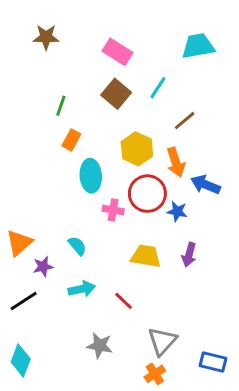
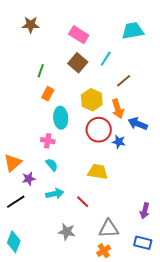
pink cross: (113, 210) -> (48, 141), moved
purple arrow: (189, 255) -> (145, 211), moved
gray triangle: (162, 341) -> (109, 229), turned 45

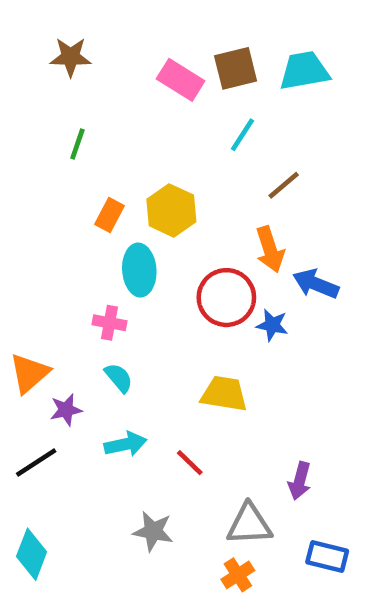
brown square: (78, 63) -> (236, 68), moved, turned 36
green line: (41, 71) -> (77, 144), moved
yellow hexagon: (92, 100) -> (171, 210), moved
purple arrow: (145, 211) -> (300, 481), moved

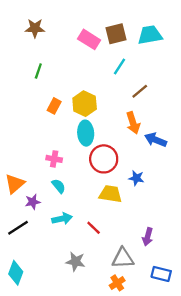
cyan ellipse: (139, 270) -> (86, 133), moved
red circle: (226, 298) -> (104, 159), moved
blue star: (272, 325) -> (136, 178), moved

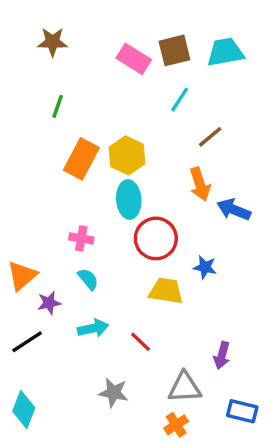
orange rectangle: (54, 106) -> (81, 159), size x1.6

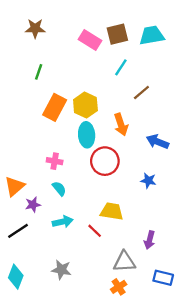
orange arrow: (200, 184) -> (121, 125), moved
blue star: (205, 267) -> (148, 181), moved
yellow trapezoid: (166, 291) -> (112, 211), moved
gray star: (113, 393) -> (61, 270), moved

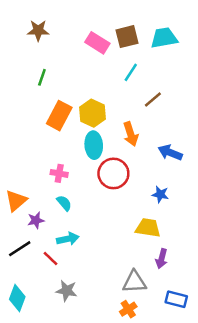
yellow trapezoid: (112, 211) -> (148, 228), moved
red line: (95, 231) -> (51, 259), moved

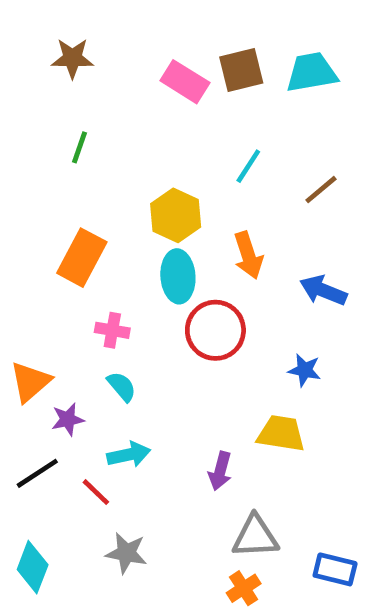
cyan line: (131, 72) -> (248, 166), moved
brown line: (153, 99) -> (321, 190), moved
orange rectangle: (59, 116) -> (82, 258), moved
purple arrow: (162, 259) -> (220, 471), moved

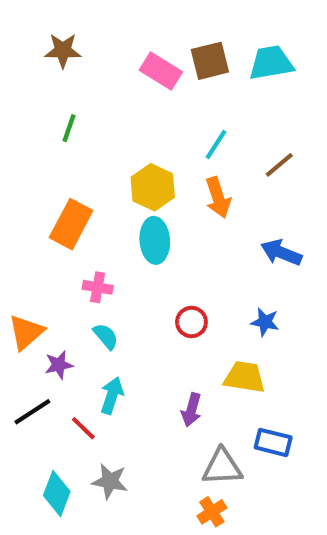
orange arrow: (248, 255) -> (218, 198), moved
red circle: (215, 330) -> (191, 322), moved, size x0.6
cyan arrow: (129, 455) -> (112, 395), turned -60
cyan diamond: (33, 567) -> (57, 493), moved
blue rectangle: (335, 569) -> (273, 442), moved

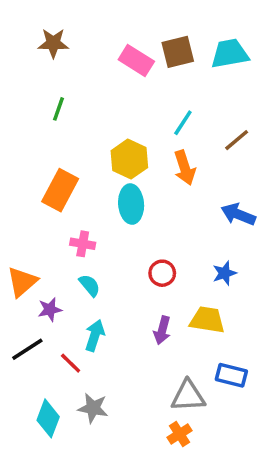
blue star: (265, 322) -> (224, 273), turned -30
purple arrow: (191, 410) -> (162, 330), moved

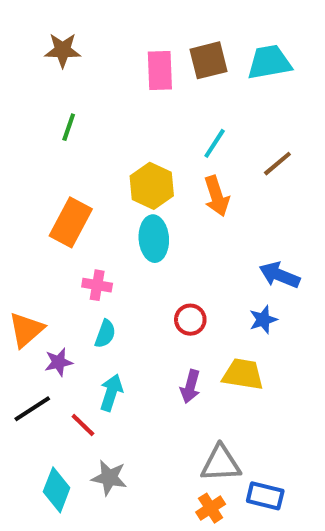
pink rectangle: (136, 60) -> (160, 70), turned 56
blue arrow: (238, 214) -> (279, 275), moved
cyan semicircle: (90, 285) -> (105, 334), turned 60
blue rectangle: (231, 375) -> (265, 496), moved

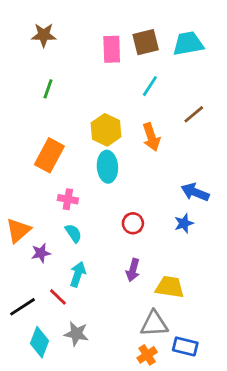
cyan line: (215, 143) -> (150, 86), moved
cyan semicircle: (105, 334) -> (73, 233), turned -54
yellow trapezoid: (243, 374) -> (170, 287), moved
black line: (32, 409) -> (23, 307), moved

